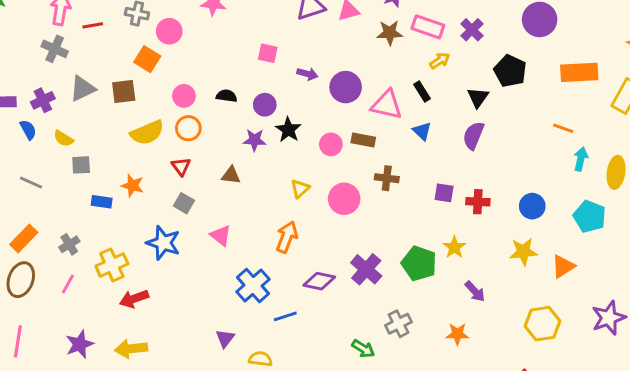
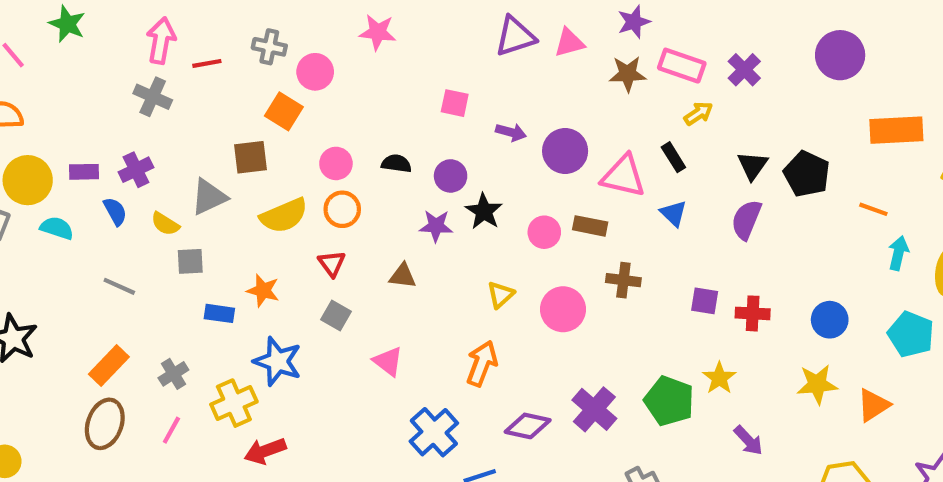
black pentagon: (510, 71) -> (807, 174), moved
gray triangle: (83, 89) -> (209, 197), moved
blue star: (163, 243) -> (278, 361), moved

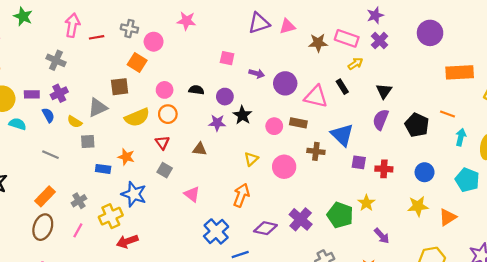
purple star: (634, 22) -> (375, 15), moved
gray cross: (153, 97) -> (56, 60), moved
black pentagon: (807, 174) -> (417, 125), moved
blue triangle: (673, 213) -> (342, 135), moved, size x1.6

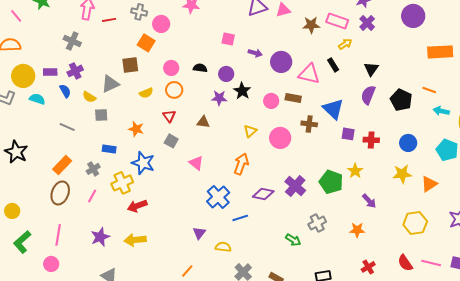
yellow semicircle: (137, 117) -> (146, 93), size x0.6
cyan arrow: (461, 137) -> (441, 111), turned -91
blue rectangle: (103, 169) -> (109, 149), moved

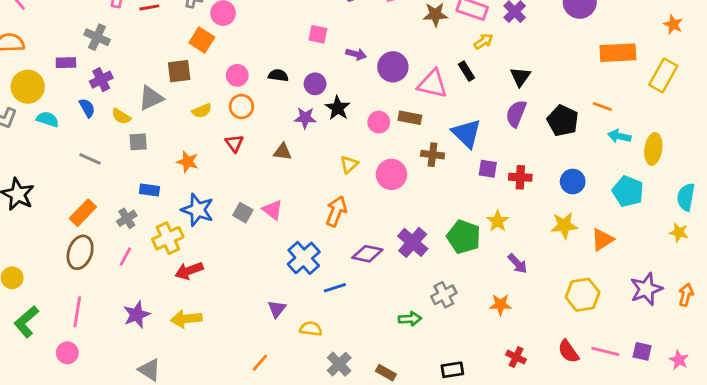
purple rectangle: (50, 72) -> (66, 63), moved
gray square: (171, 141) -> (243, 213), moved
green arrow: (293, 240) -> (410, 319), turned -35
red cross: (368, 267) -> (516, 357), turned -32

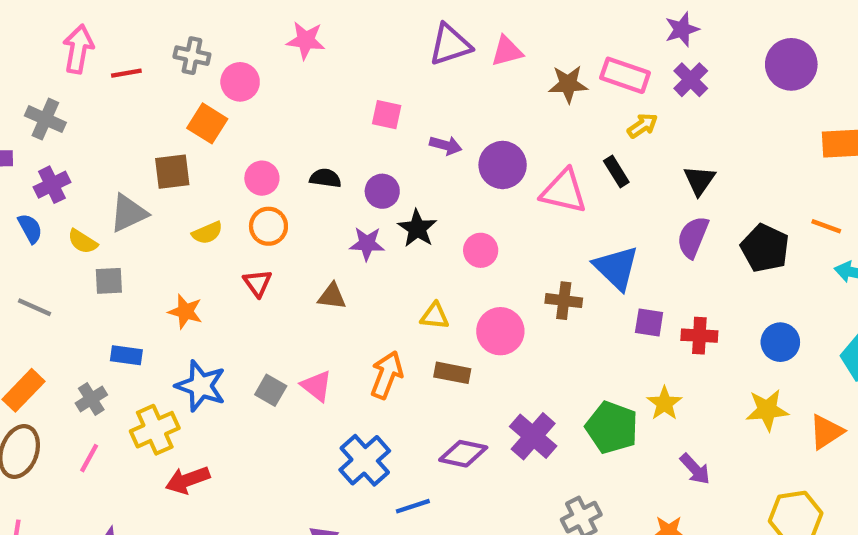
brown rectangle: (410, 118) -> (452, 373), moved
yellow triangle: (349, 165) -> (435, 316), turned 48
orange arrow: (336, 211) -> (387, 375), moved

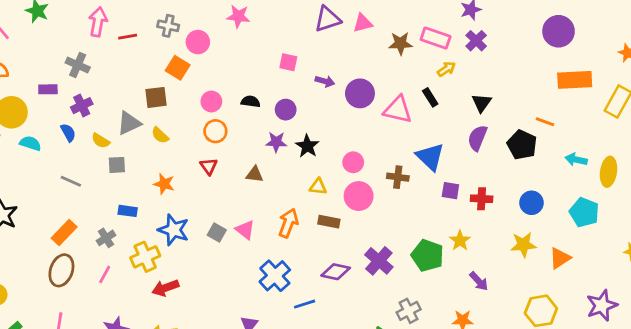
purple circle: (791, 64) -> (559, 31), moved
orange line: (826, 226) -> (545, 122), moved
black star: (417, 228) -> (307, 146), moved
yellow semicircle: (207, 233) -> (160, 135), moved, turned 66
pink circle: (481, 250) -> (353, 162), moved

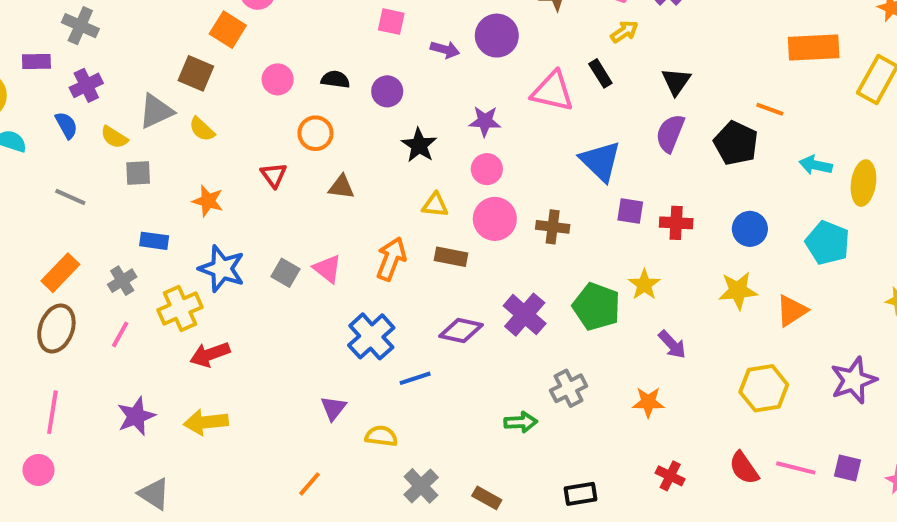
purple circle: (360, 93) -> (497, 36), moved
brown square: (156, 97) -> (196, 73), turned 30
orange circle: (215, 131) -> (315, 133), moved
purple star: (276, 142) -> (485, 121), moved
brown cross: (398, 177) -> (553, 227), moved

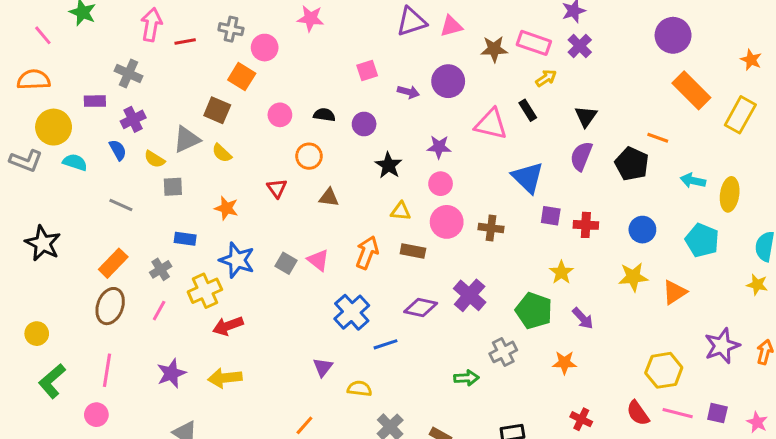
pink square: (391, 22) -> (367, 70), turned -30
orange rectangle: (814, 48) -> (691, 90), turned 48
green pentagon: (596, 307) -> (534, 311), moved
yellow hexagon: (764, 388) -> (664, 370), moved

